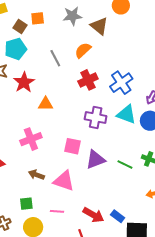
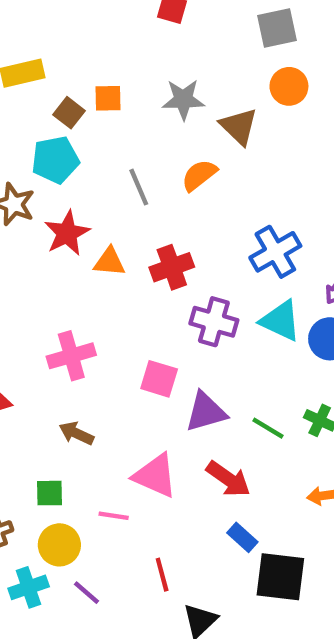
red cross: (88, 80) -> (172, 267), moved
orange triangle: (46, 104) -> (109, 262), moved
pink triangle: (64, 181) -> (155, 476), moved
red arrow: (93, 215) -> (228, 479), moved

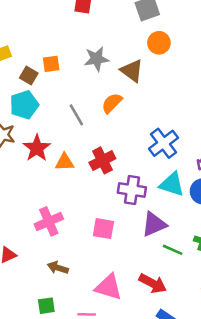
purple triangle: (206, 412) -> (154, 224), moved

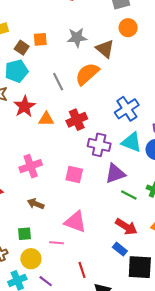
orange semicircle: (112, 103) -> (87, 74), size x1.4
red arrow: (153, 283) -> (126, 227), moved

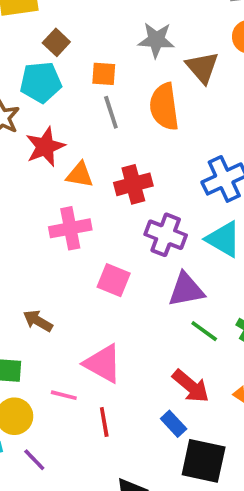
orange square: (40, 39) -> (104, 74), moved
orange semicircle: (87, 74) -> (164, 107), turned -65
pink cross: (31, 166) -> (70, 228), moved
red line: (82, 270) -> (104, 422), moved

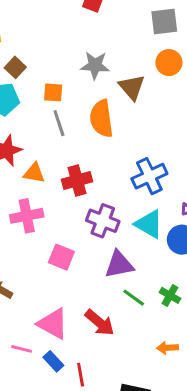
red arrow: (191, 386) -> (100, 323), moved
red line: (104, 422) -> (81, 375), moved
blue rectangle: (174, 424) -> (53, 361), moved

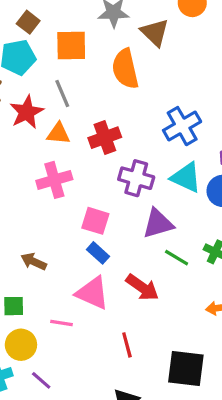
orange square: (53, 92) -> (71, 45), size x1.5
gray line: (59, 123) -> (62, 93), moved
blue rectangle: (53, 361) -> (98, 253), moved

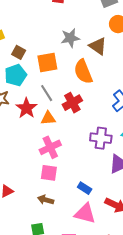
red cross: (105, 138) -> (72, 103), moved
pink square: (95, 221) -> (49, 173), moved

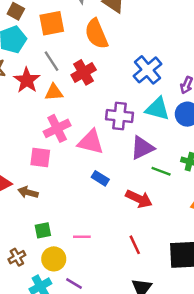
pink square: (49, 173) -> (40, 158), moved
brown arrow: (46, 200) -> (28, 192), moved
pink triangle: (85, 213) -> (91, 142), moved

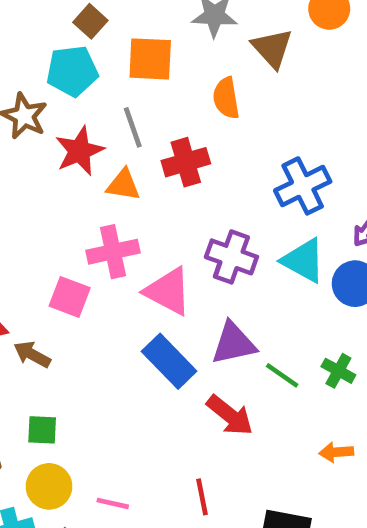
orange semicircle: (96, 34) -> (226, 98), size x0.7
purple triangle: (142, 148) -> (234, 343), moved
blue rectangle: (100, 178) -> (169, 361), size x1.6
pink line: (82, 237) -> (113, 503), moved

